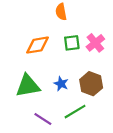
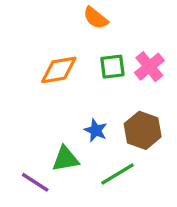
orange semicircle: (61, 12) -> (96, 18), turned -42
green triangle: (28, 86) -> (65, 159), moved, size x0.7
purple line: (43, 119) -> (35, 182), moved

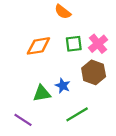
brown hexagon: (143, 130) -> (94, 72), moved
green triangle: (65, 159) -> (42, 93), moved

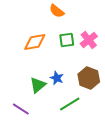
brown hexagon: (94, 72) -> (89, 78), moved
green triangle: (42, 93) -> (38, 85), turned -30

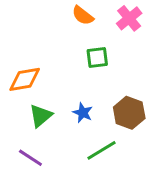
pink cross: (89, 40) -> (129, 18), moved
orange diamond: (35, 42) -> (25, 79), moved
green triangle: (38, 85) -> (41, 116), moved

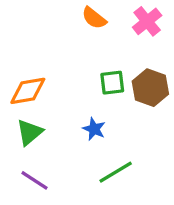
green square: (97, 58) -> (112, 83), moved
brown hexagon: (129, 113) -> (150, 88), moved
green triangle: (41, 116) -> (29, 132), moved

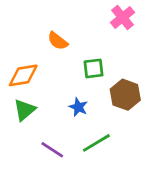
orange semicircle: (94, 18) -> (58, 41), moved
brown hexagon: (150, 88) -> (125, 95), moved
purple line: (34, 180) -> (52, 150), moved

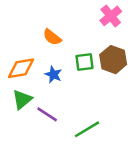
brown hexagon: (125, 95) -> (113, 60), moved
blue star: (78, 107) -> (53, 75), moved
purple line: (52, 150) -> (47, 114), moved

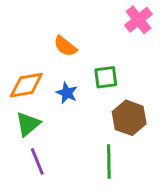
brown hexagon: (113, 60) -> (129, 118), moved
purple line: (47, 114) -> (37, 161), moved, turned 35
green line: (87, 129) -> (109, 161), turned -60

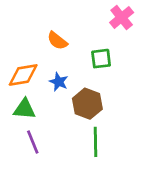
green square: (106, 77) -> (101, 59), moved
brown hexagon: (129, 118) -> (87, 104), moved
green triangle: (28, 124) -> (24, 109), turned 45

